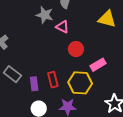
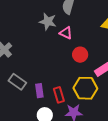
red rectangle: (53, 80) -> (59, 95), moved

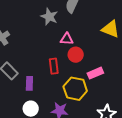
pink triangle: (66, 33) -> (67, 39), moved, turned -32
red rectangle: (59, 95) -> (54, 66), moved

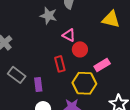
pink triangle: (67, 39) -> (69, 35), turned 32

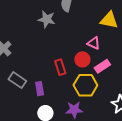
pink triangle: (69, 35) -> (94, 43), moved
red circle: (80, 49) -> (82, 59), moved

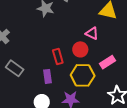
pink rectangle: (102, 66) -> (108, 62), moved
purple rectangle: (40, 89) -> (48, 76), moved

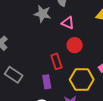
pink triangle: (92, 33) -> (68, 23), moved
red circle: (80, 49) -> (75, 45), moved

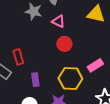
red rectangle: (56, 61) -> (18, 57), moved

